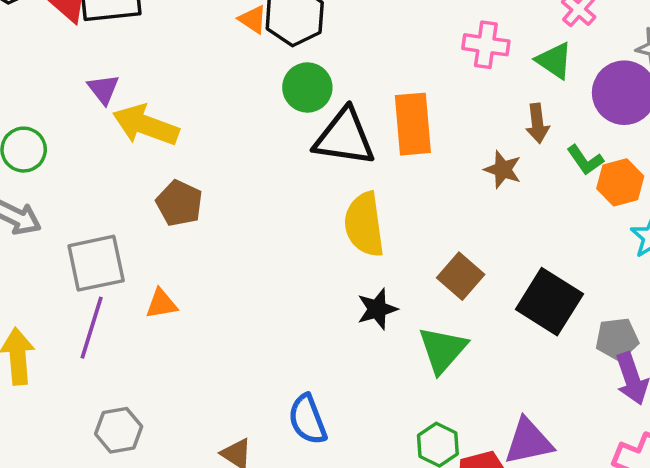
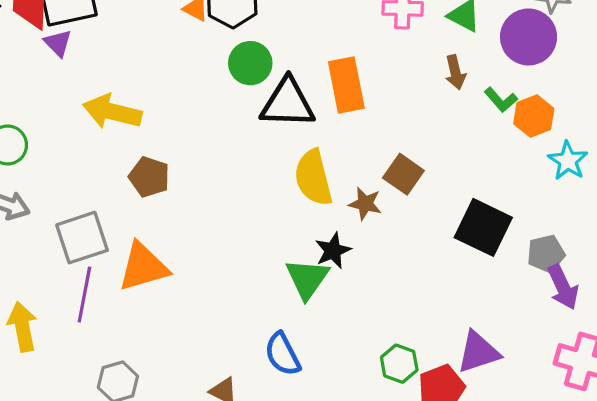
purple triangle: (103, 89) -> (58, 43), moved
brown star: (503, 170) -> (365, 204), moved
brown square: (461, 276) -> (403, 174), moved
orange triangle: (161, 304) -> (143, 267), size x1.8
green triangle: (442, 350) -> (307, 279), moved

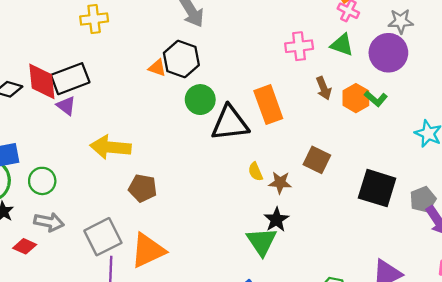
brown arrow: (455, 72) -> (324, 88), moved
orange hexagon: (534, 116) -> (356, 98), moved
yellow semicircle: (313, 178) -> (255, 172), size x0.5
brown star: (365, 204) -> (280, 183), moved

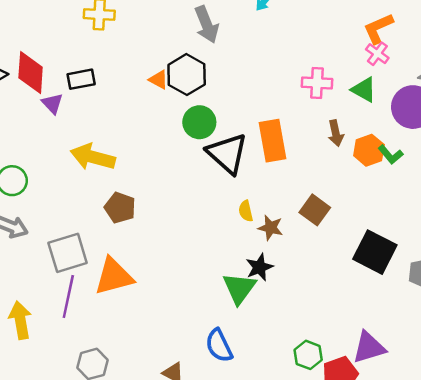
black rectangle: (70, 79) -> (81, 79), moved, size x0.7
black triangle: (230, 123) -> (227, 153), turned 39

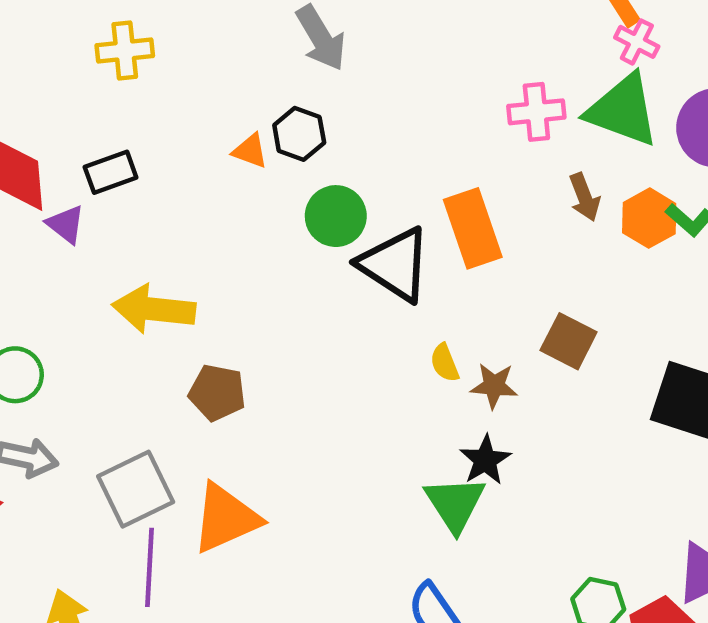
black hexagon: (187, 75) -> (299, 134), size x0.7
green triangle: (364, 90) -> (623, 110), size x1.6

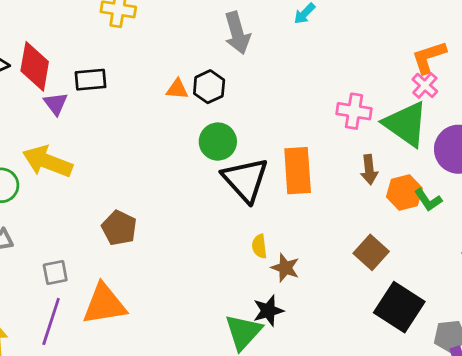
orange triangle: (250, 151) -> (177, 89), turned -30
yellow arrow: (154, 309) -> (47, 162), moved
brown square: (569, 341) -> (371, 252), moved
gray square: (136, 489) -> (55, 273), size x0.6

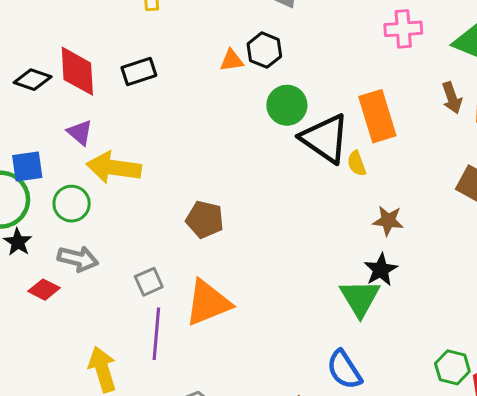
purple triangle: (56, 104) -> (80, 132), moved
pink cross: (354, 111) -> (403, 29), moved
yellow semicircle: (259, 246) -> (357, 163), moved

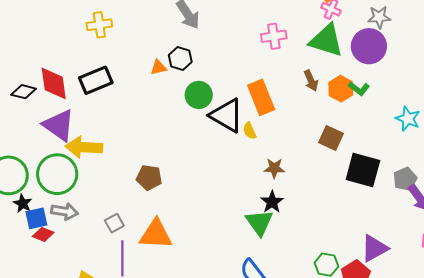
black rectangle: (139, 72) -> (96, 80), size x1.4
purple triangle: (80, 132) -> (59, 125), size x1.8
blue square: (27, 166) -> (36, 218), moved
green circle: (72, 204) -> (57, 174), size x1.6
orange triangle: (208, 303) -> (156, 234), turned 30

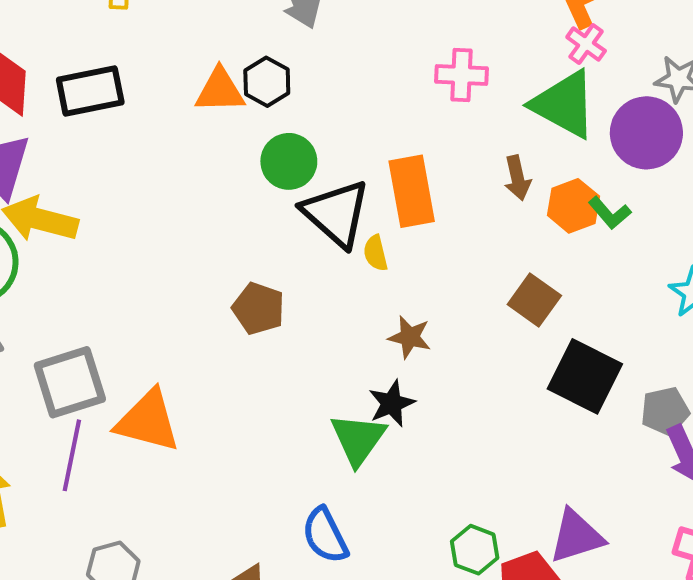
orange triangle: (158, 67) -> (220, 91), size x1.5
brown pentagon: (149, 178) -> (258, 309), moved
gray square: (114, 223) -> (70, 382), size x1.8

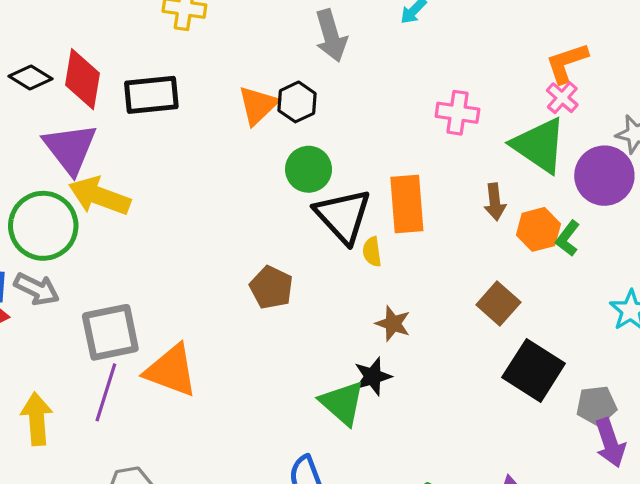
orange triangle: (220, 91) -> (258, 105), turned -48
green L-shape: (610, 213) -> (568, 238), turned 72
green triangle: (358, 439) -> (342, 403), turned -30

